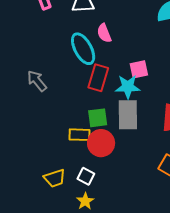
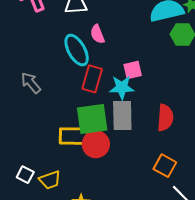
green square: (98, 118) -> (92, 119), size x1.6
yellow rectangle: (80, 135) -> (74, 136), size x1.4
white square: (86, 176) -> (25, 175), moved

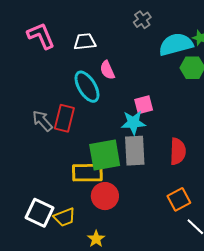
red rectangle: (92, 79) -> (64, 118), moved
red circle: (96, 144) -> (105, 196), moved
orange square: (165, 166) -> (179, 199), turned 35
white square: (25, 175) -> (40, 213), size x1.6

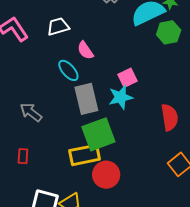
cyan ellipse: (87, 87) -> (68, 70), size x0.7
red rectangle: (64, 118) -> (23, 156), moved, size x0.6
gray rectangle: (135, 151) -> (86, 99), moved

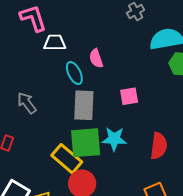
white trapezoid: (58, 27) -> (55, 43), moved
cyan star: (121, 97) -> (114, 139), moved
yellow rectangle: (85, 155) -> (67, 159), turned 36

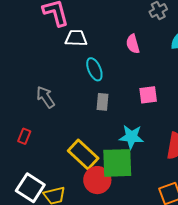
pink semicircle: (96, 58) -> (133, 44), moved
gray rectangle: (84, 105) -> (102, 102), size x0.6
green square: (86, 143) -> (117, 163), moved

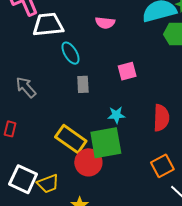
white trapezoid: (76, 38) -> (48, 25), size x1.4
pink semicircle: (133, 44) -> (105, 23), turned -60
cyan star: (131, 137) -> (116, 115), size x0.7

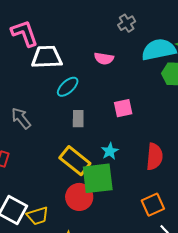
cyan ellipse: (71, 53) -> (68, 87), turned 75
cyan star: (116, 115) -> (110, 151), turned -30
yellow rectangle: (71, 139) -> (75, 161), moved

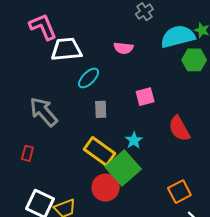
gray arrow: (21, 118) -> (44, 112), size x1.4
red semicircle: (155, 157) -> (179, 129), moved, turned 148
green square: (98, 178) -> (123, 168), turned -32

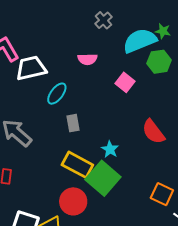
pink square: (145, 97) -> (125, 82), moved, turned -30
red circle: (106, 188) -> (73, 201), moved
orange square: (179, 192) -> (162, 194), turned -30

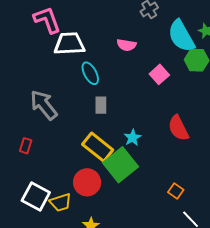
cyan semicircle: (140, 41) -> (181, 36), turned -108
cyan ellipse: (57, 94) -> (90, 73), turned -75
orange square: (162, 194) -> (176, 191), size x0.7

